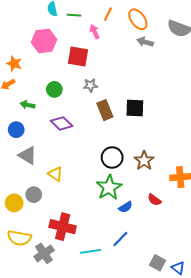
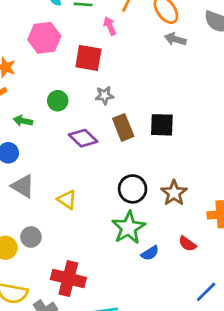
purple diamond: (62, 123) -> (83, 138), moved
yellow triangle: (55, 174) -> (67, 200), moved
blue line: (120, 239) -> (206, 292), moved

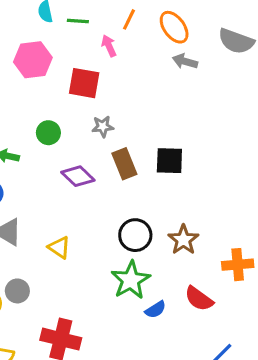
red semicircle: (187, 244) -> (199, 299), size x1.4

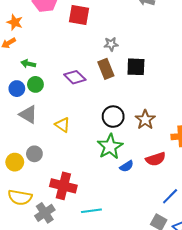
gray star: (103, 126) -> (111, 44), moved
green circle: (48, 133) -> (35, 84), moved
red semicircle: (199, 299) -> (156, 159), turned -54

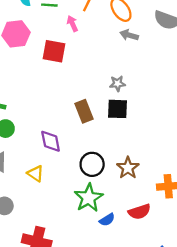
gray star: (111, 44) -> (117, 84), moved
purple diamond: (75, 77) -> (51, 141), moved, turned 35

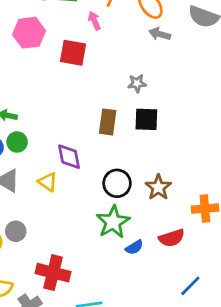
gray star: (117, 84) -> (137, 83), moved
brown rectangle: (84, 111) -> (108, 122), turned 30
yellow triangle: (36, 174) -> (48, 182), moved

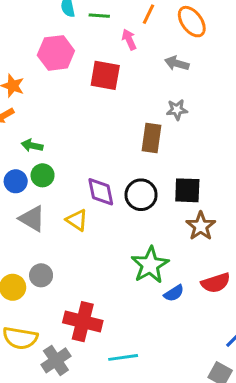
gray arrow: (160, 34) -> (177, 63), moved
black square: (146, 119) -> (187, 190), moved
brown rectangle: (108, 122) -> (151, 138), moved
black circle: (117, 183) -> (141, 195), moved

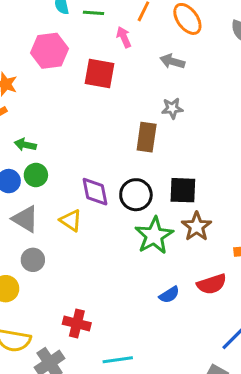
green star: (150, 265) -> (154, 236), moved
gray circle: (41, 275) -> (33, 260), moved
red cross: (83, 322) -> (77, 323), size x0.7

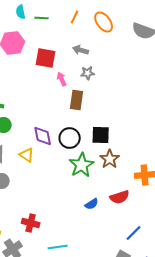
pink arrow: (124, 37) -> (62, 79), moved
gray arrow: (172, 61) -> (81, 50), moved
gray star: (172, 108) -> (88, 73), moved

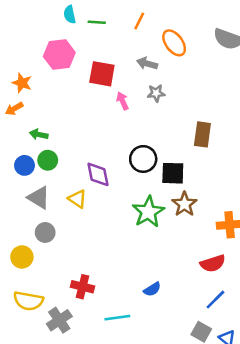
orange ellipse: (104, 22) -> (174, 43), moved
brown rectangle: (77, 100) -> (202, 134), moved
black circle: (70, 138) -> (143, 159), moved
red semicircle: (120, 197) -> (213, 263), moved
blue semicircle: (92, 204) -> (152, 289), moved

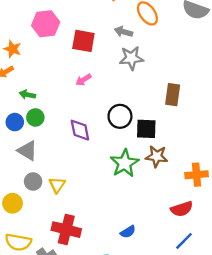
gray star: (156, 93) -> (131, 58), size x1.5
pink arrow: (123, 101) -> (83, 80), moved, turned -98
yellow triangle: (77, 199) -> (57, 185), moved, turned 30
brown star: (184, 204) -> (157, 156), turned -30
red cross: (83, 287) -> (66, 230), size x1.4

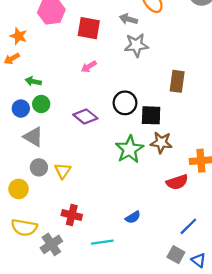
purple diamond: (80, 130) -> (85, 116), turned -40
red semicircle: (182, 209) -> (177, 182), moved
red cross: (66, 230) -> (72, 215), size x0.7

